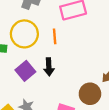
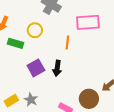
yellow circle: (24, 34) -> (35, 30), moved, size x0.6

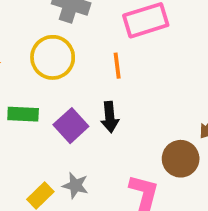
yellow circle: (35, 30) -> (53, 57), size x1.5
green rectangle: (15, 43) -> (23, 114), moved

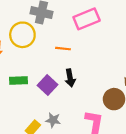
yellow circle: (53, 57) -> (22, 35), moved
orange line: (117, 66) -> (63, 49), moved, turned -72

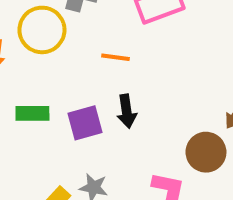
purple square: (47, 85) -> (85, 123), turned 30

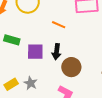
brown circle: (206, 152) -> (71, 67), moved

